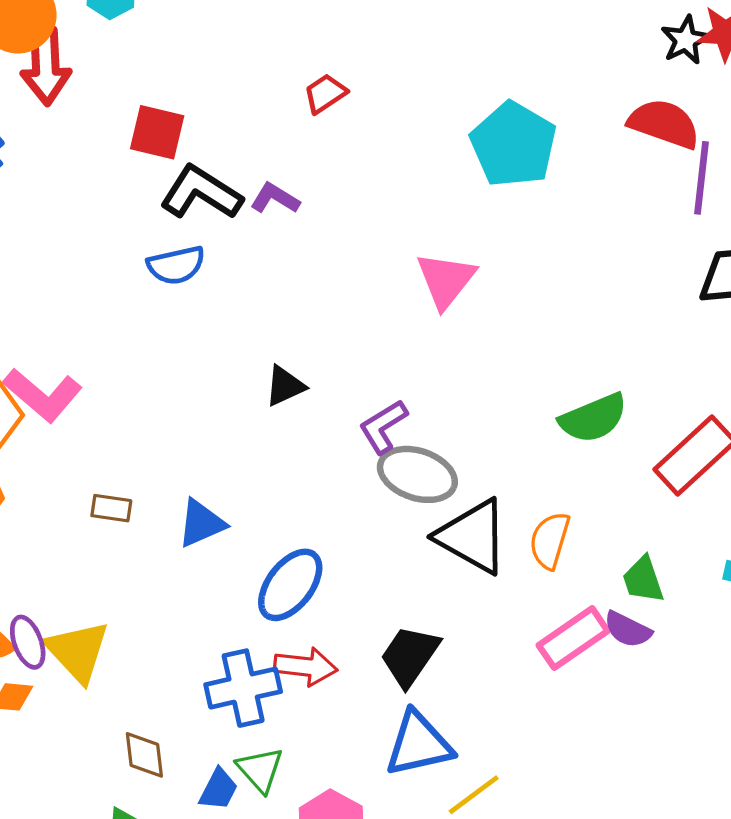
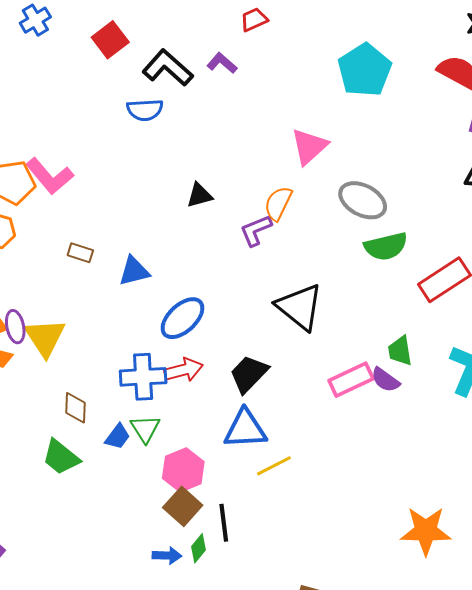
red square: (157, 132) -> (110, 40), moved, turned 30
purple L-shape: (275, 198) -> (222, 63), moved
gray ellipse: (417, 474) -> (363, 200), moved
orange semicircle: (550, 540) -> (278, 203), moved
red arrow: (306, 667) -> (184, 370), turned -30

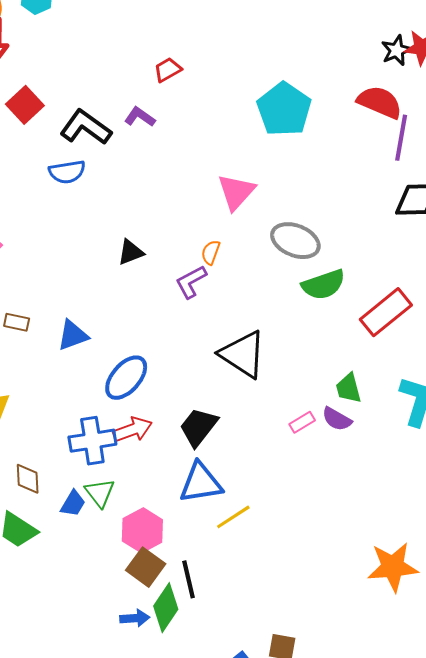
orange semicircle: (278, 203) -> (211, 252), size x0.7
pink rectangle: (351, 380) -> (302, 422), size x0.6
green diamond: (198, 548) -> (166, 608), size x1.6

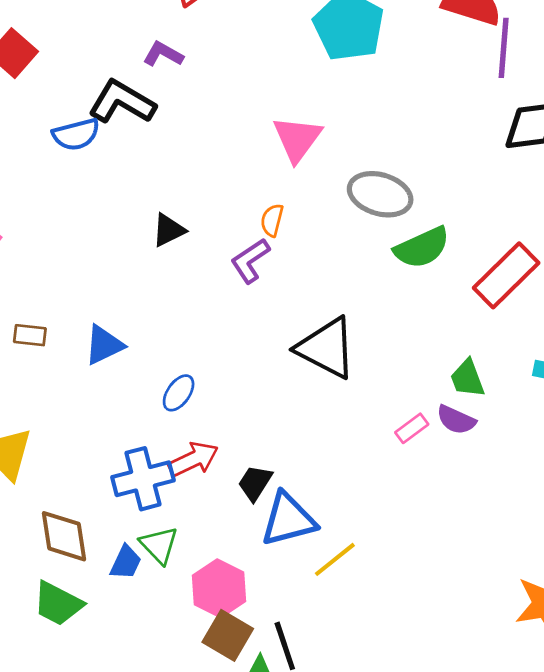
black L-shape: (86, 127) -> (122, 102), moved
blue ellipse: (126, 378) -> (179, 393), size x0.6
black trapezoid: (199, 427) -> (255, 483), moved, size x0.7
brown diamond: (28, 479) -> (64, 536), size x1.4

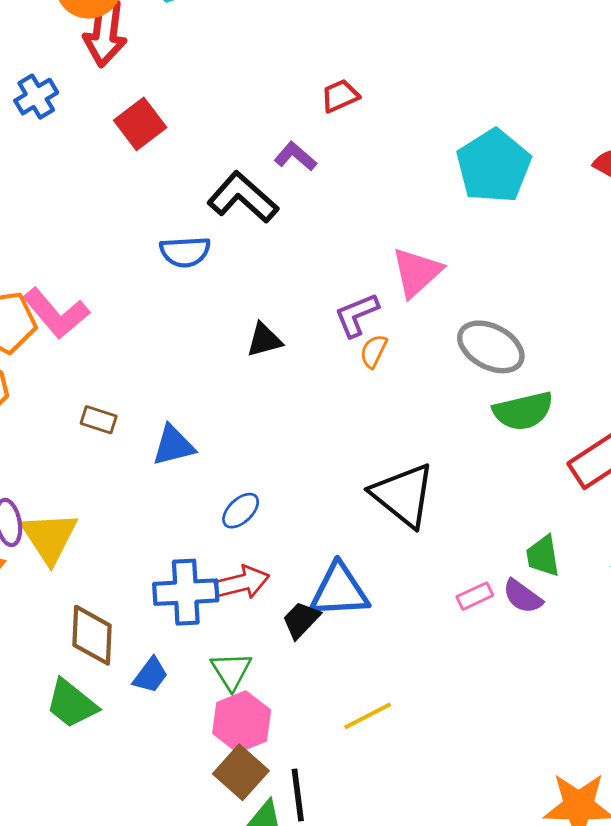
blue semicircle: (76, 134) -> (185, 252), moved
purple L-shape: (250, 261) -> (357, 315), moved
blue triangle: (288, 519) -> (339, 591), moved
green triangle: (159, 545) -> (231, 671), moved

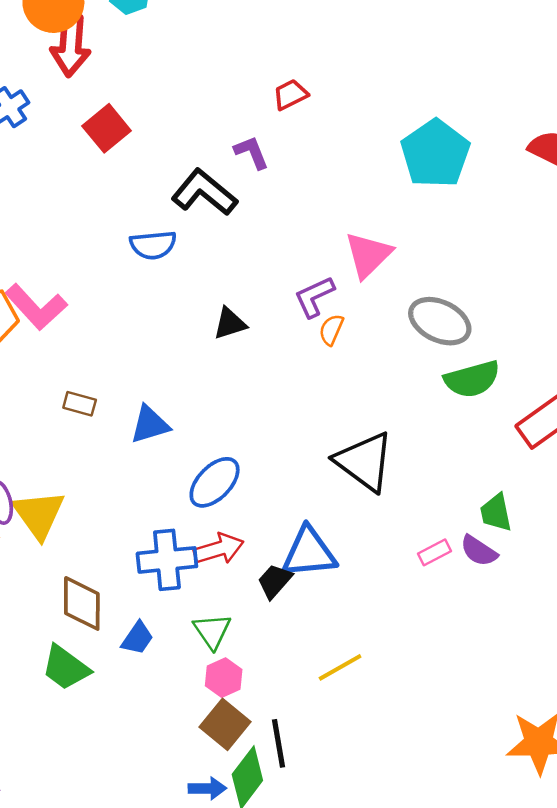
purple L-shape: (295, 156) -> (252, 152), turned 30
blue ellipse: (241, 511) -> (215, 482), size x1.5
pink hexagon: (242, 722) -> (224, 678), size x0.7

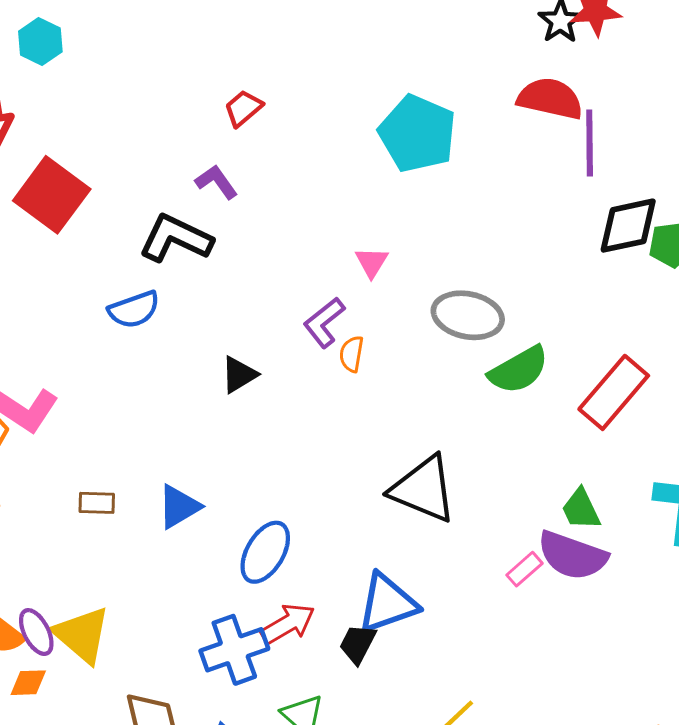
red square: (107, 128) -> (52, 195), size x1.4
pink triangle: (368, 255) -> (372, 262), size x0.6
purple semicircle: (479, 551) -> (572, 556), size x1.6

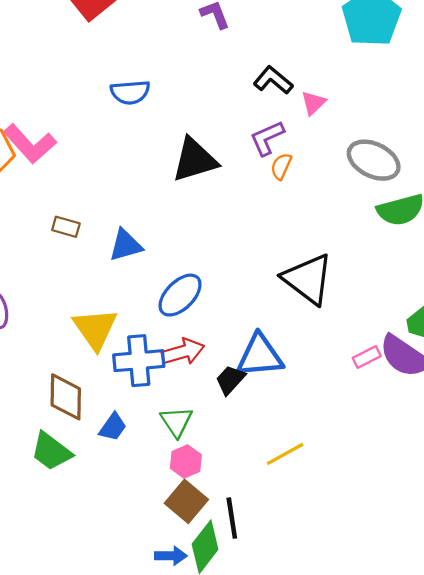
black L-shape: (176, 238) -> (273, 80), moved, size x0.7
black triangle: (239, 375) -> (195, 160), size x1.6
yellow triangle: (82, 635) -> (95, 329), moved

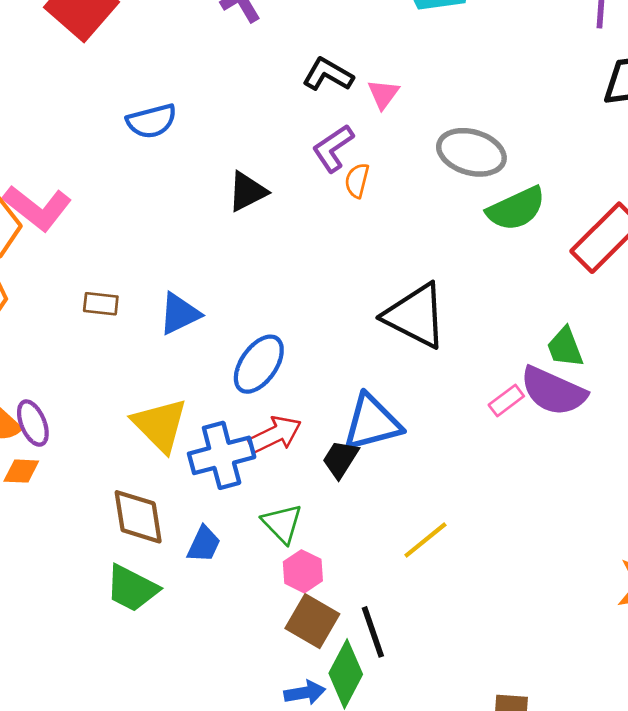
black triangle: (195, 160) -> (247, 192), size x0.7

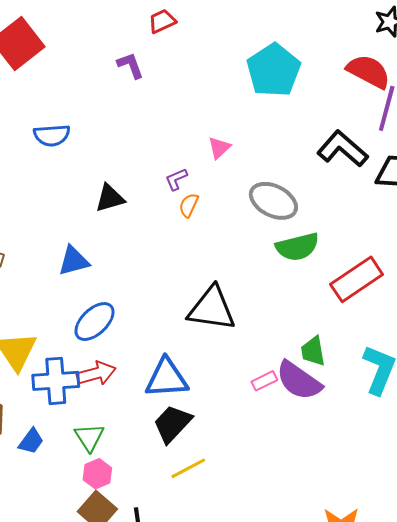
black L-shape: (328, 74) -> (343, 149), moved, size x1.4
purple L-shape: (333, 148) -> (176, 179), size x0.7
blue triangle: (179, 314) -> (74, 261), moved
black triangle: (415, 316) -> (212, 309), turned -30
black trapezoid: (340, 459) -> (172, 424), moved, size x1.4

